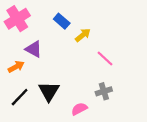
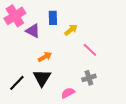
blue rectangle: (62, 21) -> (53, 18), turned 48
purple triangle: (34, 49) -> (33, 31), moved
orange arrow: (16, 67) -> (45, 57), moved

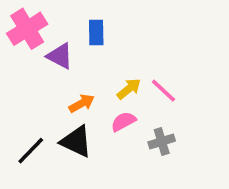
yellow arrow: (71, 30) -> (129, 89), moved
black triangle: (42, 78) -> (76, 142), turned -36
pink semicircle: (68, 93) -> (123, 122), moved

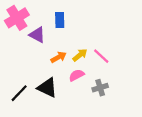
orange arrow: (82, 103) -> (59, 57), moved

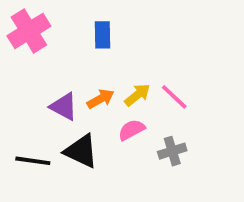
purple triangle: (37, 35) -> (64, 107), moved
black line: (19, 93) -> (33, 161), turned 54

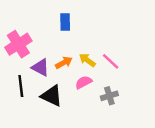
pink cross: (29, 31) -> (18, 44), moved
yellow arrow: (137, 95) -> (87, 60), turned -105
black line: (33, 161) -> (21, 86), moved, turned 75

